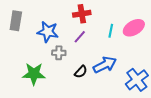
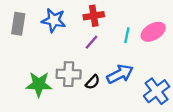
blue star: (48, 32) -> (54, 20), moved
gray cross: (59, 53) -> (69, 74), moved, size x1.5

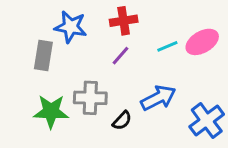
gray rectangle: (18, 24) -> (43, 56), moved
cyan line: (127, 35) -> (167, 46), turned 56
black semicircle: (93, 82) -> (122, 121), moved

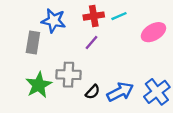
cyan line: (167, 46) -> (119, 16), moved
blue arrow: (158, 98) -> (120, 92), moved
green star: (51, 111) -> (39, 85), turned -30

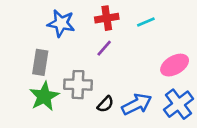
cyan line: (119, 16) -> (146, 22), moved
pink ellipse: (153, 32) -> (175, 65), moved
gray rectangle: (33, 42) -> (40, 62), moved

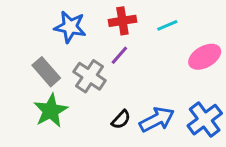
gray rectangle: (40, 62) -> (46, 72), turned -50
pink ellipse: (175, 65) -> (205, 57), moved
gray cross: (78, 85) -> (90, 76), moved, turned 32

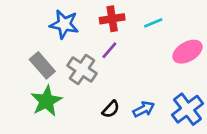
blue arrow: (157, 120) -> (144, 109), size x0.7

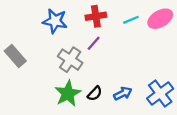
pink ellipse: (188, 52) -> (160, 19), moved
gray rectangle: (42, 65) -> (15, 56), moved
green star: (46, 101) -> (68, 93), moved

